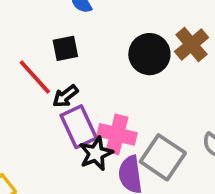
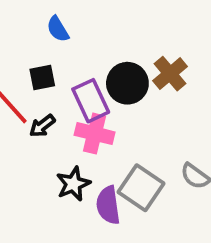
purple rectangle: (79, 127) -> (91, 101), moved
pink cross: (117, 134) -> (95, 134), moved

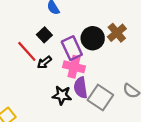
black square: (42, 77) -> (44, 35), turned -32
black star: (73, 184) -> (62, 95), turned 30
purple semicircle: (108, 205) -> (81, 88), moved

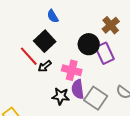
brown cross: (117, 33) -> (111, 25), moved
black square: (44, 35) -> (45, 41), size x1.5
purple rectangle: (72, 48) -> (105, 53), moved

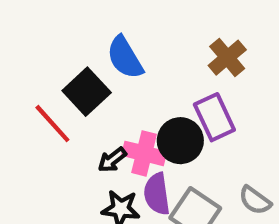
blue semicircle: (53, 16) -> (125, 58), moved, size x1.5
black circle: (89, 44) -> (180, 141), moved
black arrow: (45, 66) -> (112, 160), moved

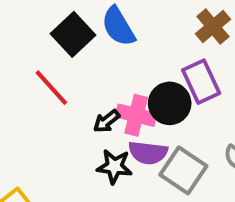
black square: (87, 92) -> (73, 34), moved
purple semicircle: (157, 194) -> (148, 153), turned -75

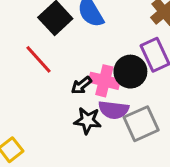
gray square: (183, 170) -> (141, 124), turned 32

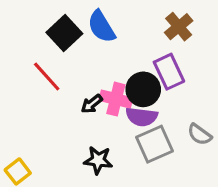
purple semicircle: (114, 110) -> (142, 117), moved
black star: (88, 121) -> (98, 160), moved

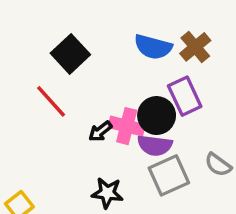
blue semicircle: (101, 27) -> (153, 47), moved, turned -44

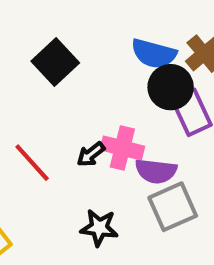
red line: (51, 101) -> (32, 163), moved
black circle: (157, 116) -> (171, 87), moved

